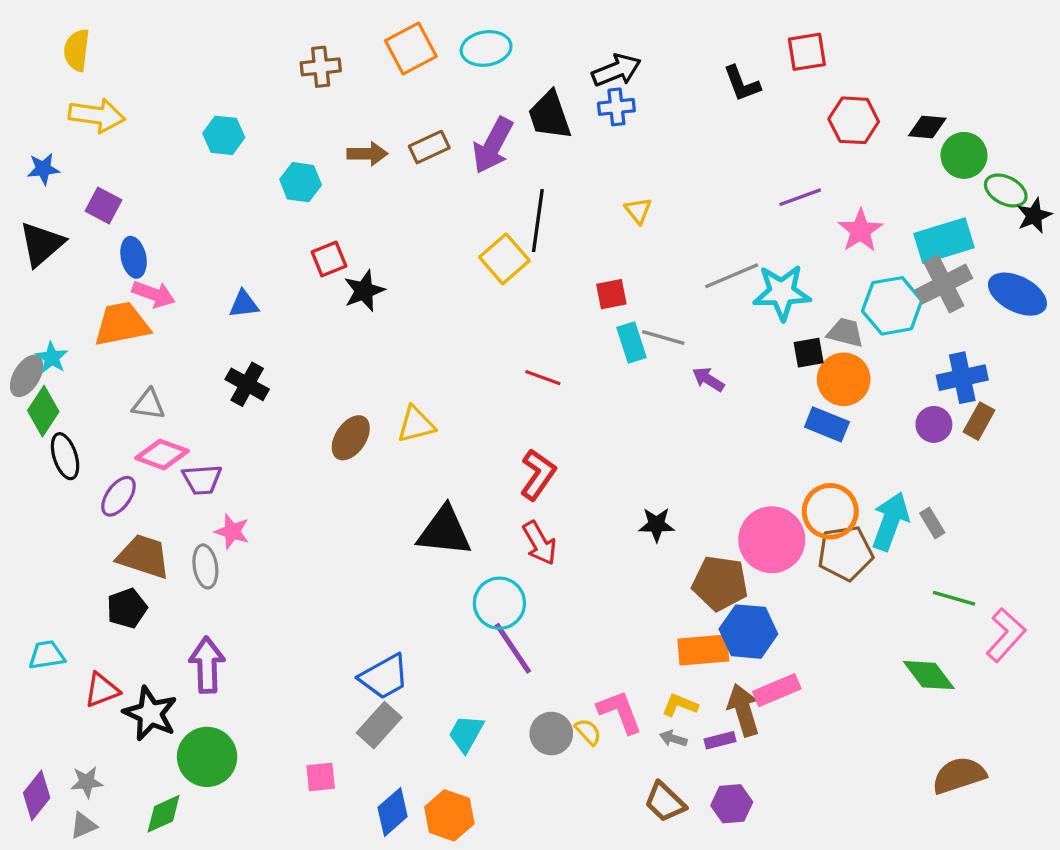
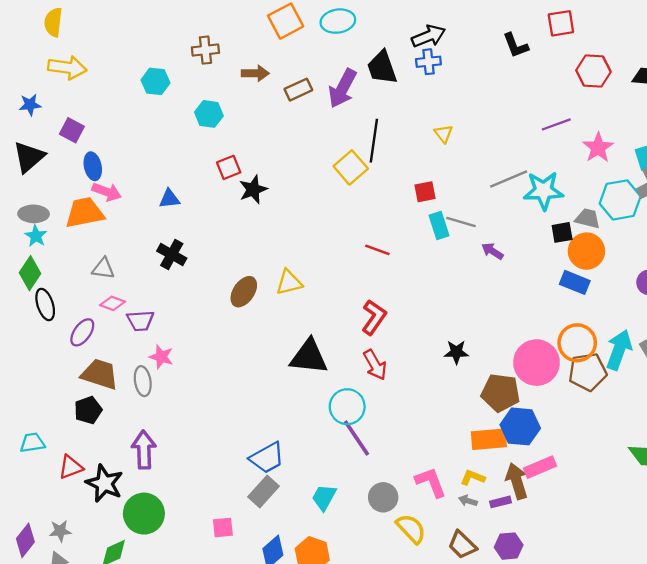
brown cross: (321, 67) -> (205, 50), moved
brown arrow: (367, 154) -> (255, 73), moved
gray ellipse: (27, 376) -> (34, 214), moved, turned 60
pink diamond: (162, 454) -> (113, 303), size x0.7
yellow semicircle: (588, 732) -> (411, 529), moved, size x1.6

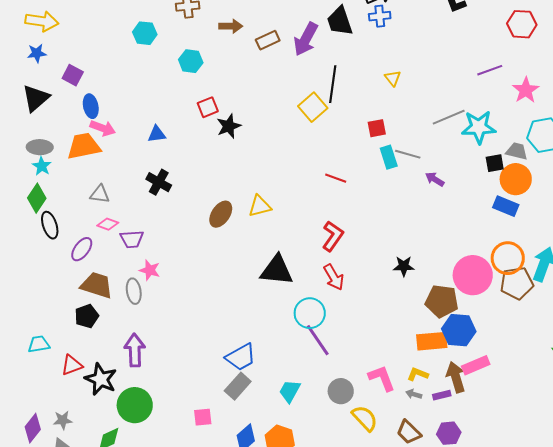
yellow arrow: (67, 68) -> (42, 21), moved

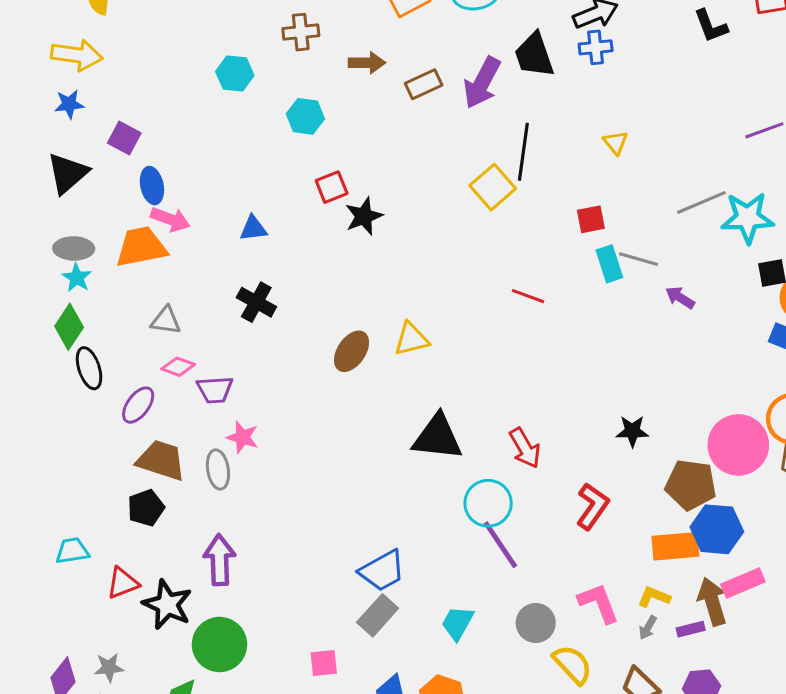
red L-shape: (333, 236) -> (592, 506), moved
gray arrow: (414, 394) -> (648, 628), turned -77

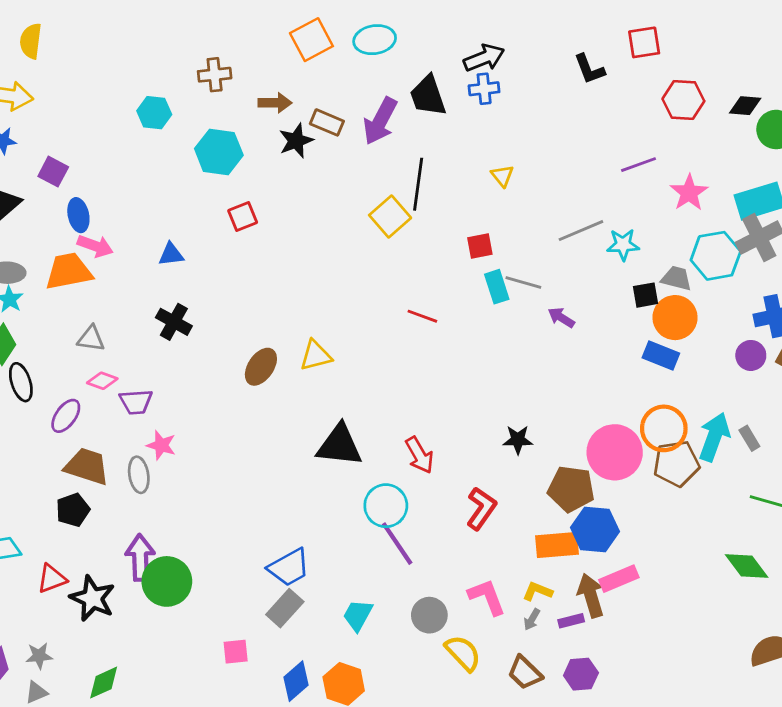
brown rectangle: (424, 84) -> (327, 122), turned 48
cyan hexagon: (305, 116) -> (219, 152), size x1.4
black star: (364, 216) -> (296, 141), moved
cyan star: (748, 218) -> (623, 245), size x0.7
green circle: (219, 644) -> (167, 581), moved

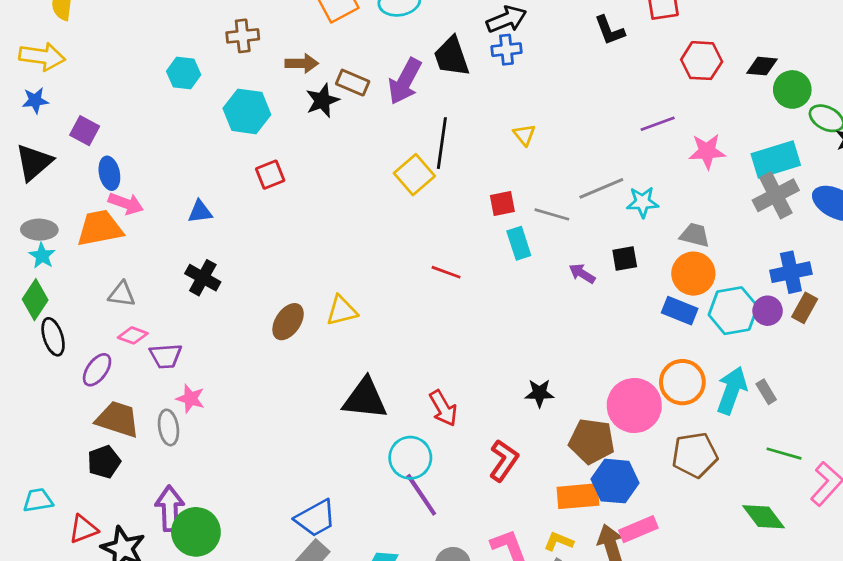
pink star: (689, 193) -> (707, 151), turned 30
cyan hexagon: (716, 256) -> (733, 311), moved
gray line: (523, 282) -> (552, 214), moved
black square: (646, 295) -> (625, 258), moved
brown pentagon: (676, 464) -> (695, 455), moved

